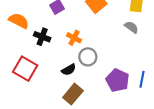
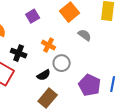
gray semicircle: (131, 27) -> (85, 35), moved
black cross: (42, 37) -> (19, 53), moved

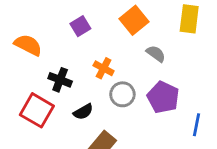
black semicircle: (44, 75) -> (83, 112), moved
purple pentagon: (90, 85) -> (163, 97), moved

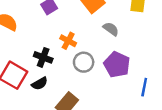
black cross: (60, 80) -> (43, 57), moved
black semicircle: (83, 112) -> (40, 84), moved

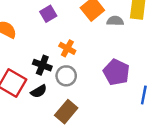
gray semicircle: (111, 29) -> (115, 21), moved, turned -35
gray circle: (84, 62) -> (66, 76), moved

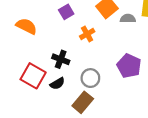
orange cross: (67, 48) -> (87, 34), moved, turned 32
gray circle: (66, 76) -> (90, 78), moved

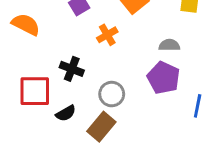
gray semicircle: (128, 18) -> (169, 45), moved
red square: (33, 76) -> (35, 91), turned -30
black semicircle: (57, 84) -> (66, 113), moved

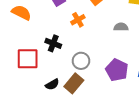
purple pentagon: (163, 78) -> (117, 70), moved
black semicircle: (66, 113) -> (52, 84), moved

